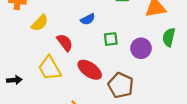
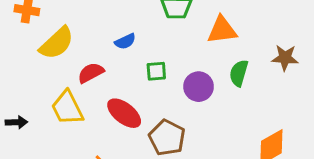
yellow semicircle: (40, 23) -> (57, 43), size x1.4
red semicircle: (65, 43) -> (91, 73), turned -84

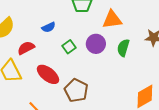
green square: (156, 71) -> (69, 47), turned -32
purple circle: (199, 87) -> (96, 44), moved

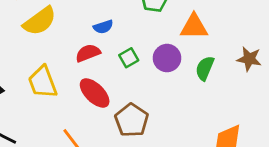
red semicircle: (26, 48) -> (88, 53), moved

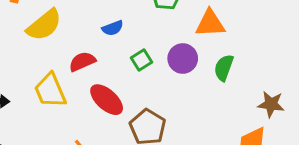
red semicircle: (88, 53) -> (82, 62), moved
brown star: (249, 59) -> (271, 104), moved

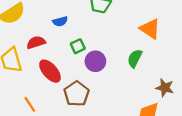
orange triangle: (210, 23) -> (150, 29), moved, turned 30
purple circle: (183, 59) -> (95, 61), moved

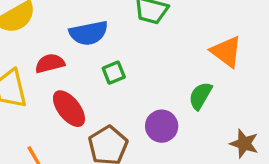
blue semicircle: (60, 21) -> (89, 33), size x1.6
purple circle: (95, 61) -> (162, 126), moved

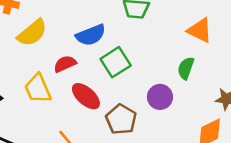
green square: (114, 73) -> (116, 62), size x1.6

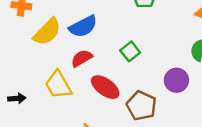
blue semicircle: (91, 35) -> (83, 26), moved
green square: (116, 62) -> (130, 51), size x0.7

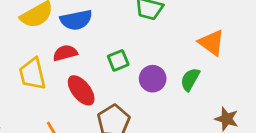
purple circle: (176, 80) -> (153, 79), moved

